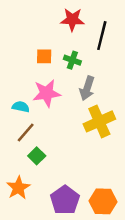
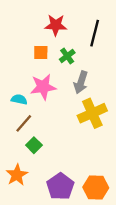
red star: (72, 20) -> (56, 25), moved
green cross: (72, 60) -> (67, 56), turned 35

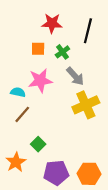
gray arrow: (81, 82) -> (75, 76), turned -60
green square: (34, 145) -> (38, 144), moved
purple pentagon: (60, 186) -> (56, 173), turned 30

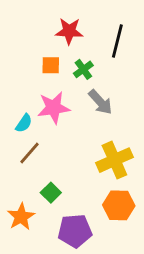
cyan semicircle: (18, 92) -> (24, 123), turned 112
yellow cross: (86, 105) -> (114, 160), moved
orange hexagon: (89, 174) -> (119, 205), moved

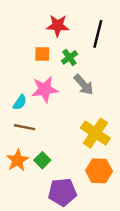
brown line: (30, 153) -> (25, 127), turned 60
yellow cross: (114, 160) -> (95, 133), turned -32
orange star: (21, 217) -> (17, 160), moved

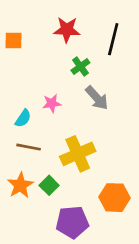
orange square: (42, 54) -> (14, 41), moved
pink star: (45, 89) -> (52, 103), size x0.6
yellow cross: (95, 133) -> (78, 154), moved, turned 32

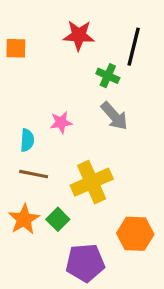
green cross: (80, 66) -> (108, 76), moved, turned -30
cyan semicircle: (23, 118) -> (27, 140), turned -30

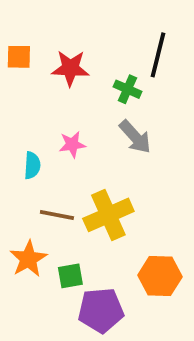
red star: (79, 35) -> (70, 68), moved
brown line: (34, 174) -> (57, 215), moved
green square: (58, 219) -> (70, 276), moved, turned 35

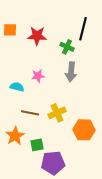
gray arrow: (135, 137) -> (71, 72), turned 48
cyan semicircle: (32, 165) -> (17, 87), turned -80
yellow cross: (108, 215) -> (57, 113), size x0.7
orange hexagon: (160, 276) -> (84, 130), moved

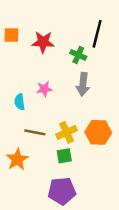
cyan semicircle: (17, 87) -> (20, 102), turned -112
orange hexagon: (84, 130) -> (98, 132), moved
green square: (37, 145) -> (64, 156), moved

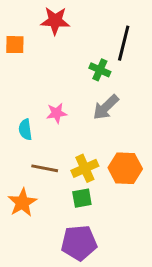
red star: (43, 42) -> (55, 21), moved
gray arrow: (83, 84) -> (106, 107), turned 40

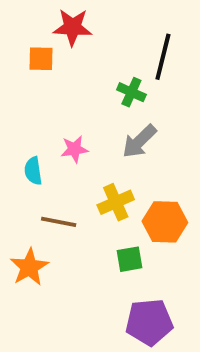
orange square: (15, 45) -> (41, 59), moved
yellow cross: (85, 168) -> (116, 202), moved
green square: (82, 198) -> (129, 259), moved
purple pentagon: (79, 243) -> (149, 322), moved

